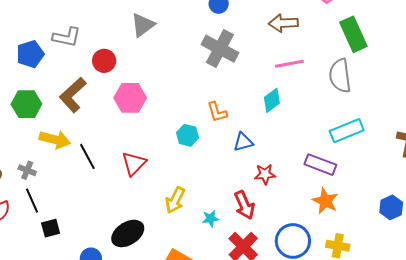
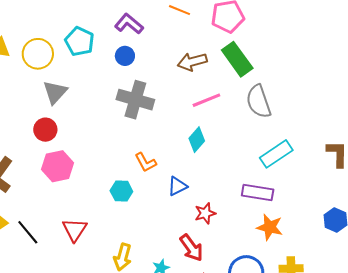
green rectangle: (353, 34) -> (237, 59), moved
red circle: (104, 61) -> (45, 130), moved

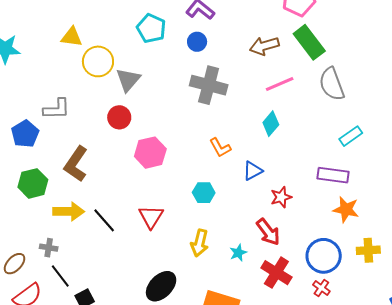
yellow circle: (38, 54) -> (98, 61), moved
cyan rectangle: (276, 154) -> (351, 136), size x0.7
pink hexagon: (58, 166) -> (150, 153), moved
cyan hexagon: (121, 191) -> (204, 193), moved

